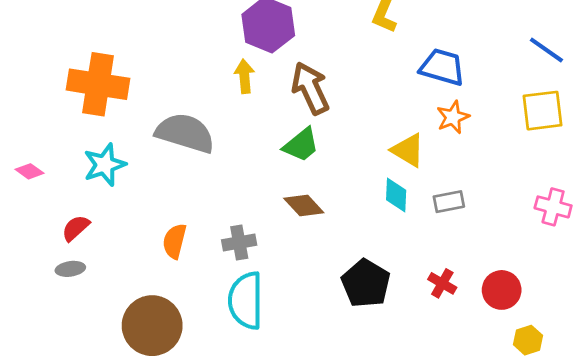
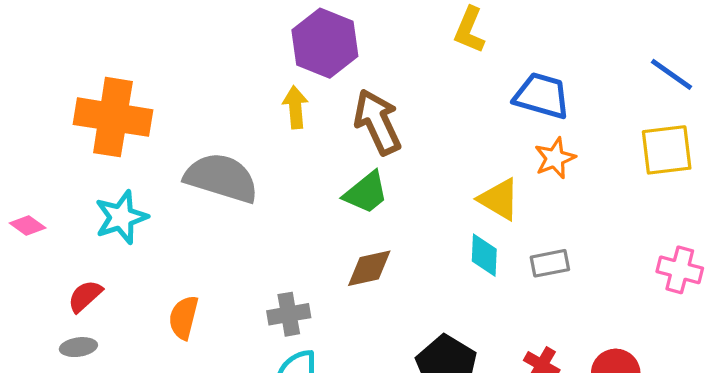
brown diamond: (304, 206) -> (369, 268), turned -60
orange semicircle: (175, 241) -> (184, 317), moved

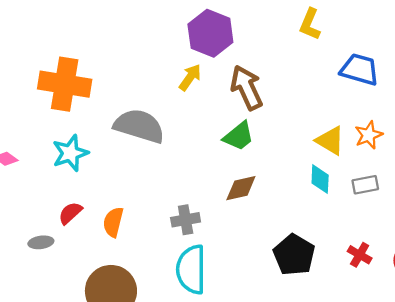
yellow arrow: (295, 107) -> (190, 77), turned 40
orange star: (555, 158) -> (369, 135), moved
red semicircle: (85, 296) -> (70, 213), moved

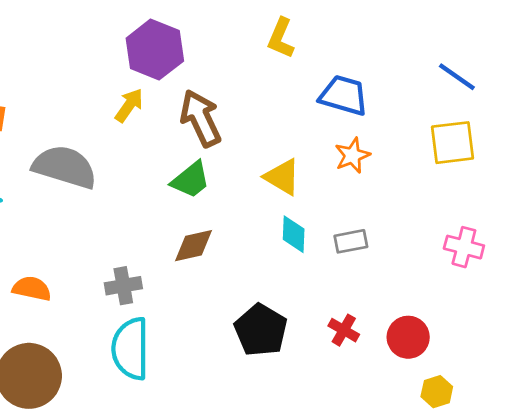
orange star: (369, 135) -> (352, 155), moved
yellow triangle: (330, 141) -> (282, 177), moved
orange semicircle: (113, 222) -> (32, 289), turned 88

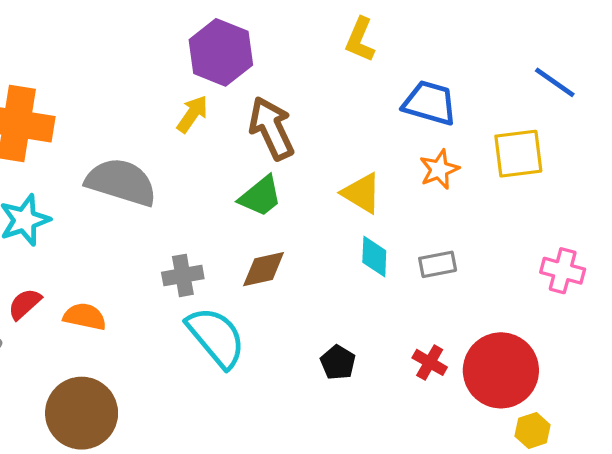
yellow square: (453, 143) -> (518, 154), moved
gray cross: (123, 286) -> (183, 275), moved
black pentagon: (261, 330) -> (338, 362), size x0.6
red circle: (408, 337) -> (501, 370), size x1.6
cyan semicircle: (131, 349) -> (216, 337), moved, turned 140

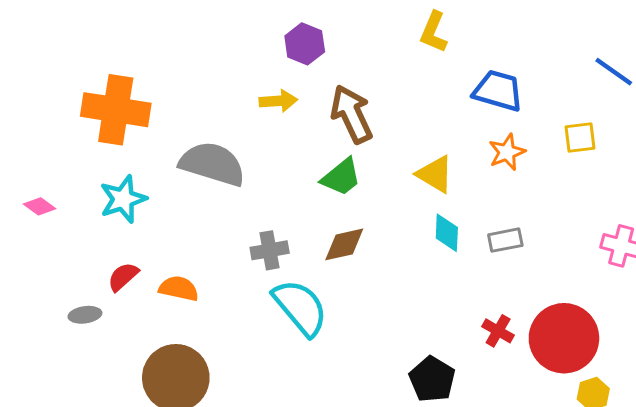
purple hexagon: (221, 52) -> (305, 44), size x0.7
yellow arrow: (192, 114) -> (278, 101), turned 51
yellow square: (518, 154) -> (580, 138), size x0.7
black pentagon: (338, 362) -> (432, 379), moved, size x1.4

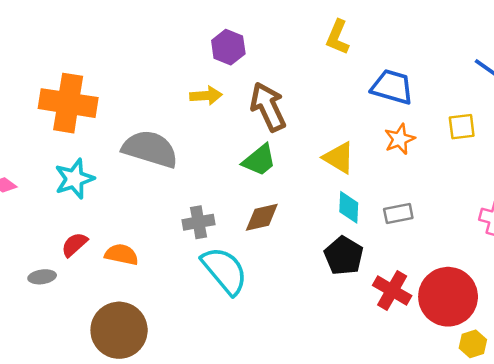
red cross: (498, 331) -> (392, 290), size x1.4
black pentagon: (432, 379) -> (344, 256), moved

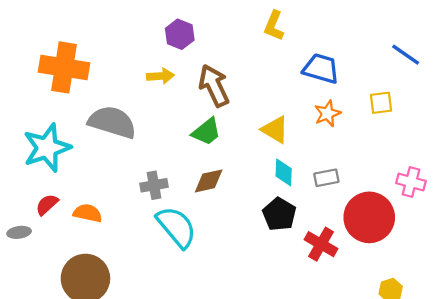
orange cross: (68, 103) -> (64, 67), moved
cyan star: (74, 179) -> (47, 148), size x1.4
red circle: (448, 297) -> (369, 217), moved

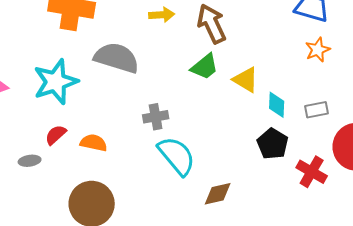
yellow triangle: (275, 130) -> (246, 80), moved
brown diamond: (209, 181) -> (218, 194), moved

